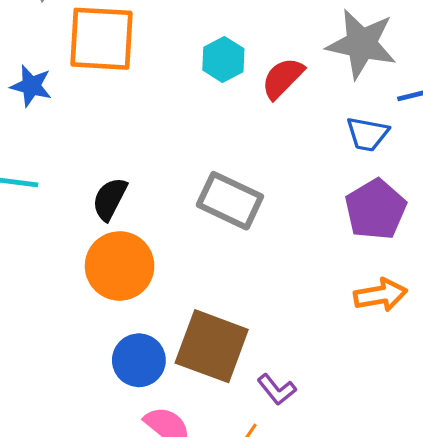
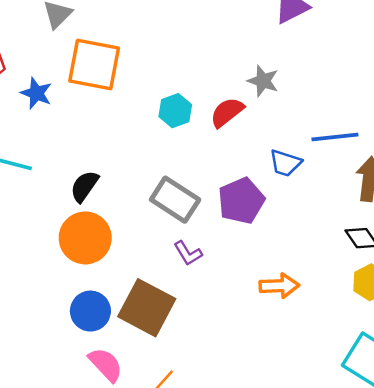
gray star: (362, 44) -> (263, 81), moved, size x0.6
cyan hexagon: (223, 59) -> (175, 111), moved
purple pentagon: (375, 209) -> (241, 201), moved
purple L-shape: (277, 389) -> (188, 253), moved

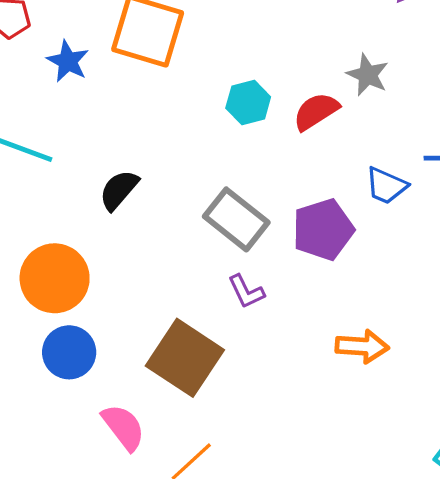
orange circle: (85, 238) -> (55, 278), moved
blue circle: (90, 311) -> (69, 352), moved

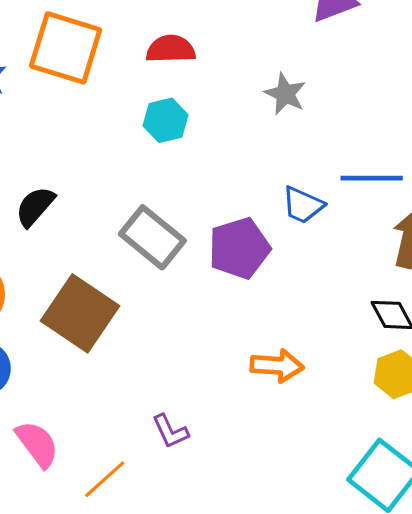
red semicircle: (316, 111) -> (171, 49), moved, turned 30
purple L-shape: (246, 292) -> (170, 431), moved
brown square: (185, 358) -> (80, 313), moved

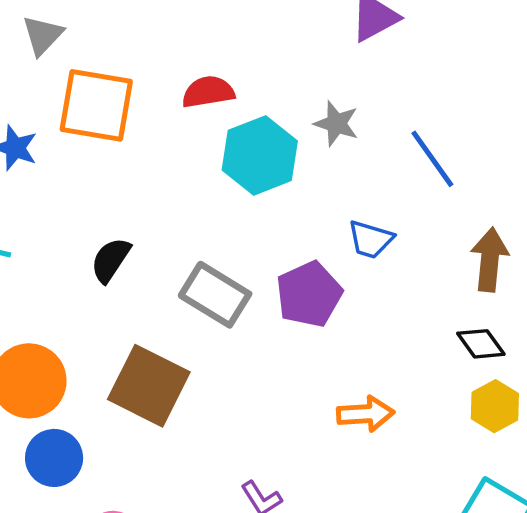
cyan hexagon: (166, 120) -> (260, 155), moved, size x1.6
blue line: (372, 178) -> (432, 159), moved, turned 62
black semicircle: (35, 207) -> (111, 260), moved

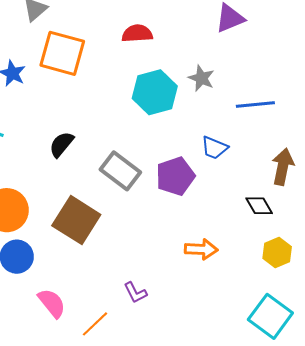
red semicircle: (208, 92) -> (137, 33), moved
blue line: (432, 159) -> (255, 104), turned -66
black diamond: (481, 344) -> (259, 206), moved

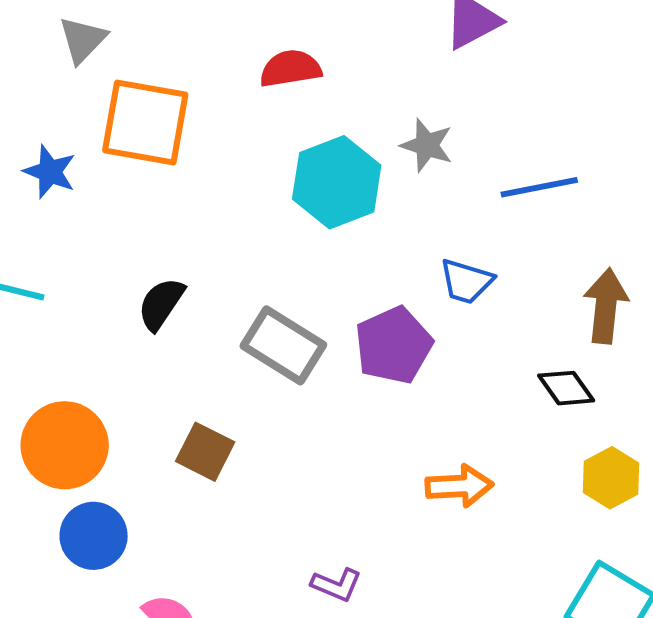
brown square: (76, 220) -> (205, 452), size x0.6
purple L-shape: (135, 293) -> (336, 585), turned -35

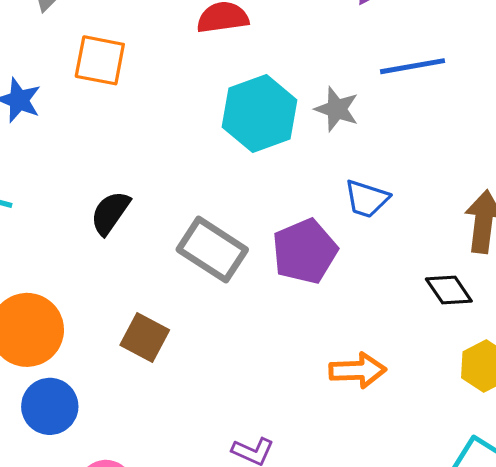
orange square: (145, 122) -> (100, 60), size x0.7
gray star: (427, 145) -> (337, 109), moved
blue line: (539, 187) -> (412, 66), moved

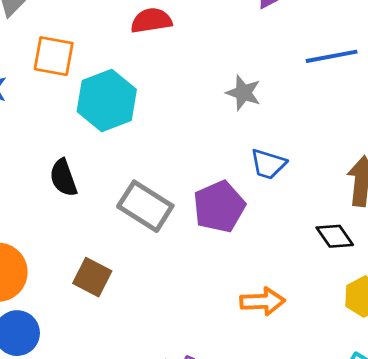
blue line: (412, 66) -> (332, 56), moved
cyan hexagon: (260, 114) -> (107, 101), moved
black semicircle: (110, 213) -> (63, 178), turned -54

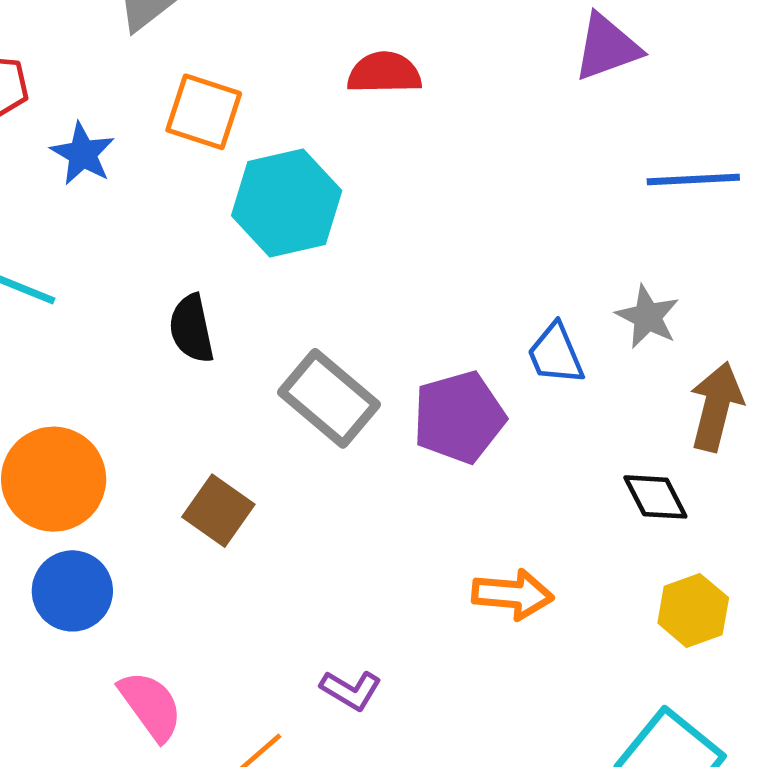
gray star: (243, 93) -> (648, 317), moved
blue trapezoid: (268, 164) -> (556, 354), turned 42

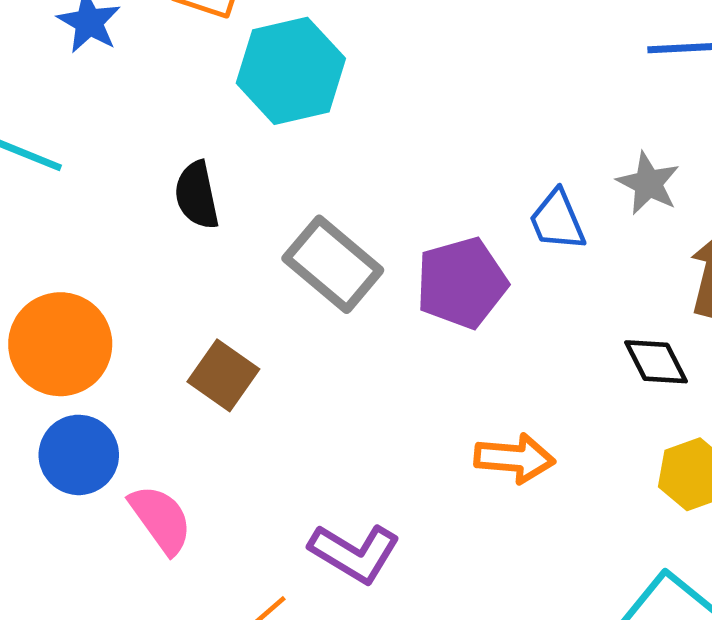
purple L-shape: (351, 690) -> (354, 553), size x1.5
pink semicircle: (151, 706) -> (161, 519), moved

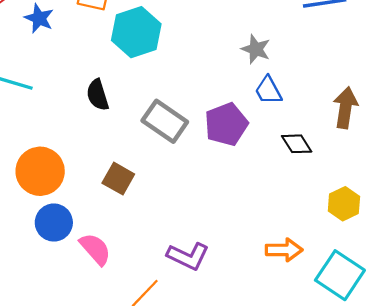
gray star: (648, 183) -> (256, 49), moved
black diamond: (656, 362) -> (297, 144), moved
orange arrow: (515, 458) -> (284, 250), moved

